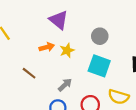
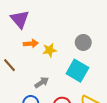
purple triangle: (59, 20) -> (20, 19), moved

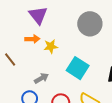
purple triangle: (20, 19) -> (38, 15), moved
gray circle: (83, 42) -> (90, 24), moved, size x1.5

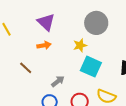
yellow star: (51, 46) -> (80, 45), moved

